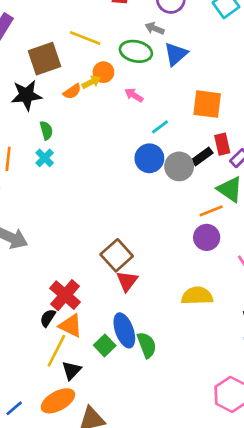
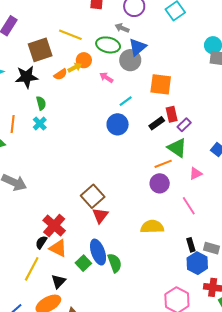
gray circle: (179, 166) -> (130, 60), moved
yellow line: (56, 351) -> (32, 269), moved

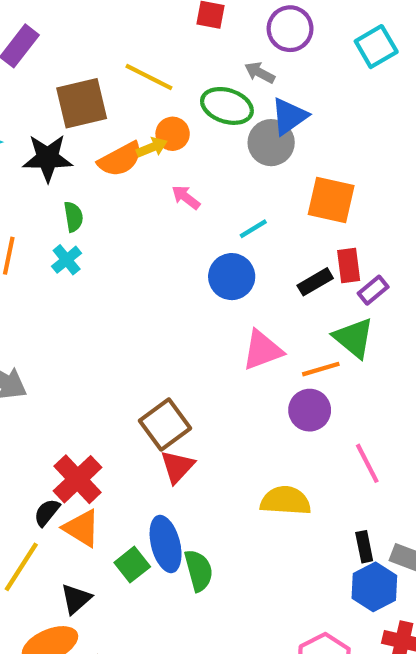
orange semicircle: (61, 74) -> (120, 159), size x1.5
pink arrow: (106, 77) -> (186, 197), moved
pink triangle: (196, 174) -> (262, 350), moved, size x1.5

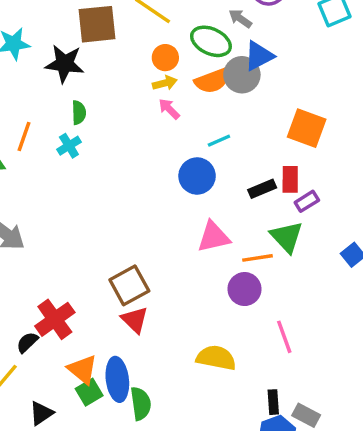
yellow arrow: (152, 147) -> (165, 83), moved
orange semicircle: (120, 159) -> (213, 81), moved
orange square: (331, 200) -> (307, 128), moved
red triangle: (177, 467) -> (135, 320), turned -36
orange triangle: (82, 528) -> (83, 369), moved

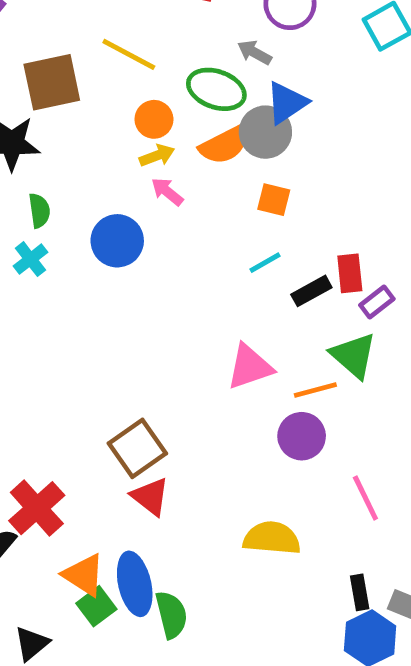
orange square: (307, 128) -> (274, 200), moved, size x0.6
cyan line: (219, 141) -> (265, 263), moved
blue circle: (197, 176) -> (117, 241), moved

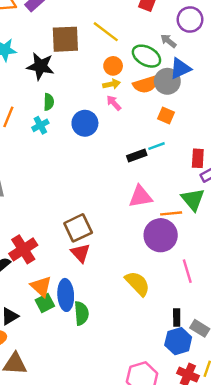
black rectangle: (311, 291) -> (137, 155), moved
purple circle: (302, 436) -> (161, 235), size x1.4
yellow semicircle: (272, 538) -> (137, 283), turned 32

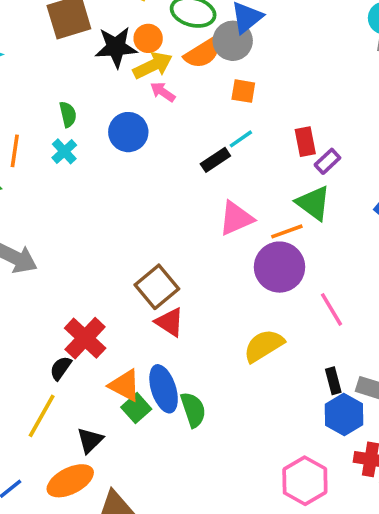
black star: (40, 66) -> (116, 47), moved
yellow arrow: (112, 84) -> (153, 65), size x1.5
yellow semicircle: (137, 283) -> (264, 346), turned -64

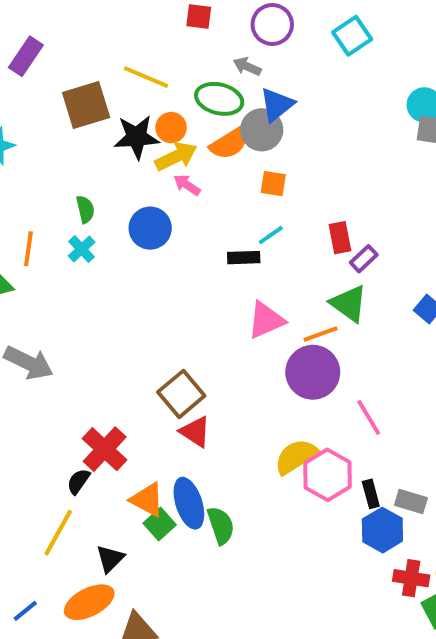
black rectangle: (215, 160) -> (244, 258), turned 32
pink hexagon: (305, 481) -> (327, 475), moved

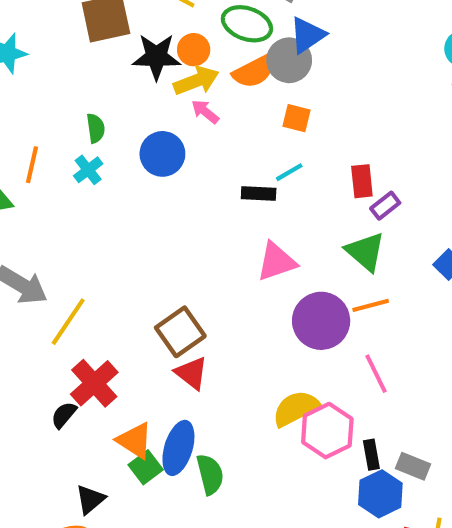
orange line: (321, 334) -> (371, 305), moved
blue ellipse: (189, 503) -> (178, 448), turned 30
yellow line: (58, 533) -> (68, 322), moved

